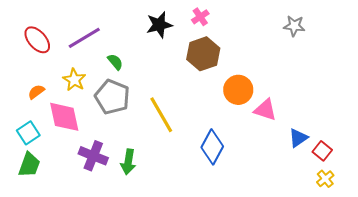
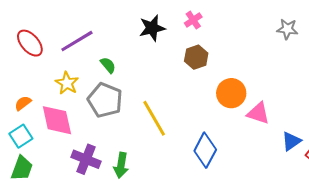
brown hexagon: (203, 54) -> (196, 57), size x0.7
orange semicircle: (36, 92) -> (23, 103), moved

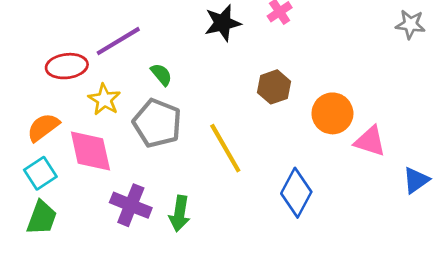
red ellipse: (30, 43) -> (67, 66), moved, turned -56
brown hexagon: (196, 57) -> (274, 87), moved
orange semicircle: (23, 103) -> (43, 127), size x1.4

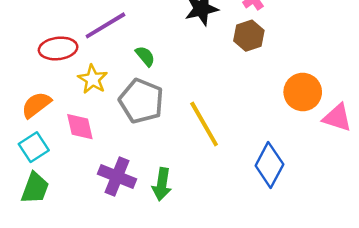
brown hexagon: (274, 87) -> (249, 36), moved
pink diamond: (90, 151) -> (80, 127), size x0.7

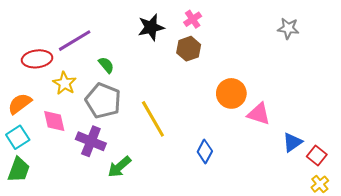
blue diamond: (269, 165) -> (205, 151), size x0.7
purple cross: (117, 177) -> (91, 141), moved
green arrow: (162, 184) -> (119, 167), turned 40

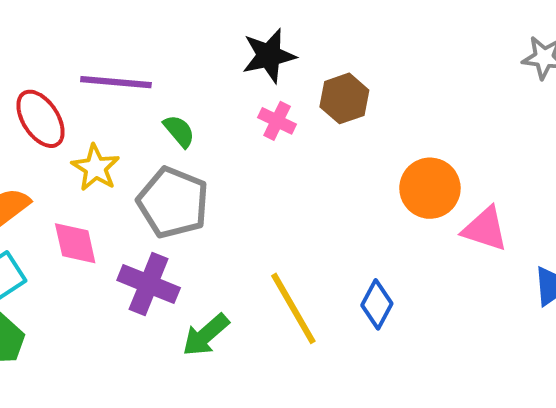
pink cross: (193, 19) -> (277, 121), moved, turned -30
purple line: (75, 41) -> (116, 82), turned 36
red ellipse: (37, 59) -> (41, 119), turned 64
yellow line: (153, 119) -> (293, 308), moved

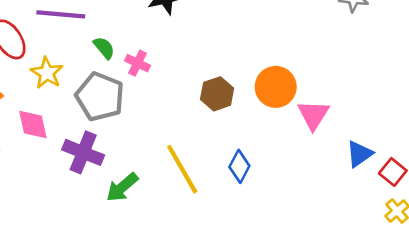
brown hexagon: (344, 98) -> (217, 94), moved
pink cross: (277, 121) -> (138, 63), moved
pink triangle: (485, 229) -> (313, 115), turned 44

